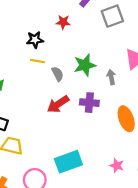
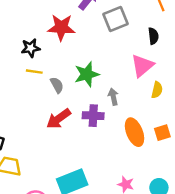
red star: (63, 22) -> (61, 27), size x1.6
gray arrow: (111, 77) -> (113, 97), moved

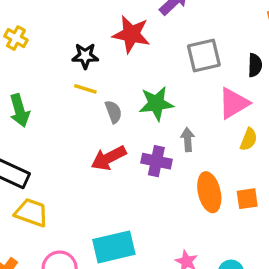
gray square: (116, 19) -> (204, 55), moved

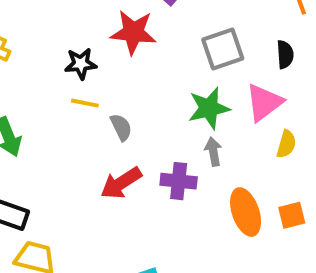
green star: (156, 103) -> (209, 108), moved

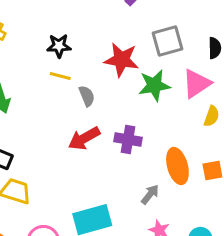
red star: (133, 32) -> (121, 60), moved
gray arrow: (213, 152) -> (150, 194), moved, turned 45

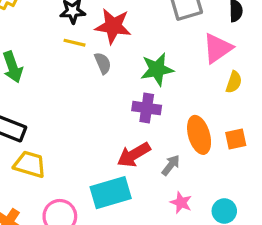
red star: (121, 60) -> (113, 26), moved
green star: (154, 85) -> (157, 69), moved
red arrow: (84, 138) -> (134, 155), moved

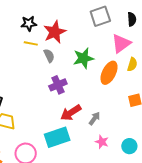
red star: (113, 26) -> (55, 32), turned -30
purple cross: (147, 108) -> (58, 85), moved, turned -30
orange ellipse: (199, 135) -> (109, 73), moved, turned 45

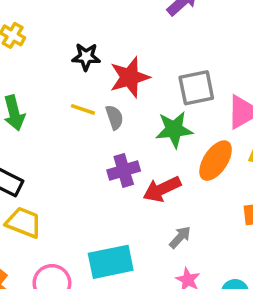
gray square: (100, 16) -> (196, 88), moved
yellow line: (31, 43) -> (83, 109), moved
red arrow: (71, 113) -> (162, 189), moved

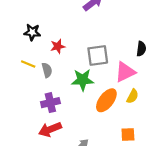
red star: (130, 77) -> (58, 46), size x0.6
red arrow: (162, 189) -> (50, 129), moved

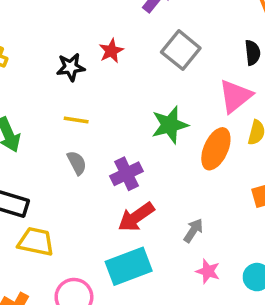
red star: (58, 46) -> (111, 51), moved
gray square: (98, 55) -> (181, 50), moved, turned -30
gray semicircle: (47, 70) -> (77, 163), moved

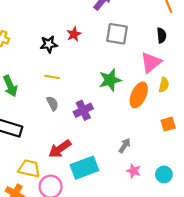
gray square: (181, 50) -> (117, 34), turned -30
red arrow: (136, 217) -> (60, 149), moved
yellow trapezoid: (36, 242) -> (29, 169), moved

